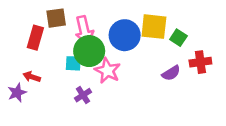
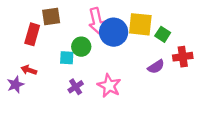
pink arrow: (84, 30) -> (97, 21), moved
green circle: (89, 51) -> (81, 47), size x0.7
pink star: (107, 71) -> (109, 86), moved

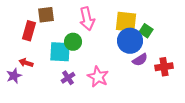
blue circle: (114, 32) -> (130, 41), moved
red cross: (183, 57) -> (164, 67), moved
cyan square: (67, 58) -> (60, 52), size x1.6

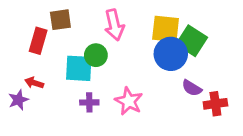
green square: (146, 31) -> (192, 41), size x1.6
purple semicircle: (140, 60) -> (192, 88), moved, turned 63
red cross: (164, 67) -> (215, 104), moved
purple cross: (68, 78) -> (89, 102), turned 32

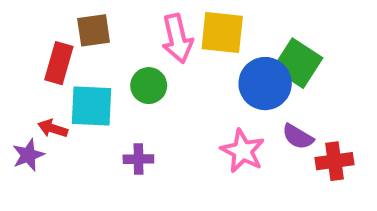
yellow square: (166, 29) -> (222, 32), moved
cyan square: (79, 68) -> (92, 106), moved
pink star: (129, 101) -> (243, 151), moved

